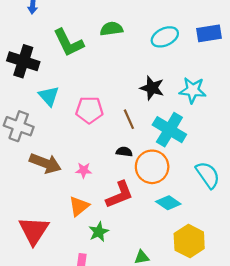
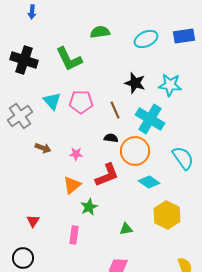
green L-shape: (69, 43) -> (69, 59), moved
cyan triangle: (49, 96) -> (52, 101), moved
gray cross: (19, 126) -> (20, 116), turned 35
brown arrow: (45, 163) -> (43, 148), size x0.6
red triangle: (34, 231) -> (33, 221), moved, size x0.5

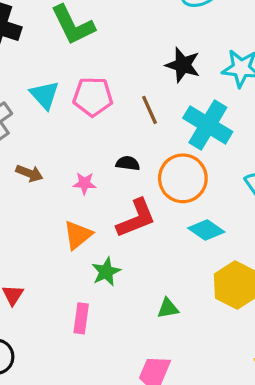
black semicircle: (111, 138) -> (128, 163), moved

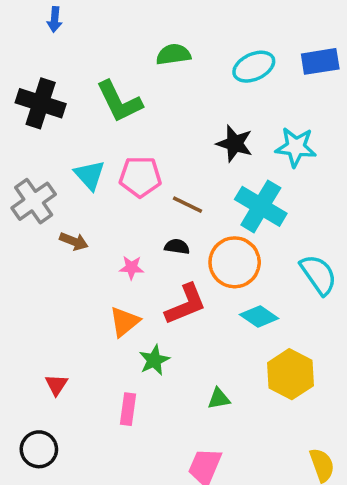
brown line: (149, 110) -> (187, 205), moved, turned -40
brown arrow: (29, 173) -> (74, 241), moved

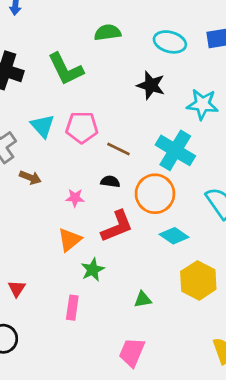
cyan ellipse: (254, 67) -> (170, 42), turned 40
black star: (235, 144) -> (151, 85), moved

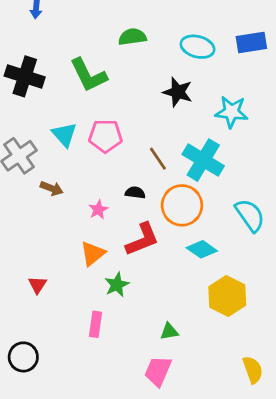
brown line: (118, 149) -> (158, 159), moved, turned 30
pink star: (75, 198) -> (98, 210), turned -30
red triangle: (17, 289) -> (37, 285), moved
green triangle: (143, 299) -> (169, 331), moved

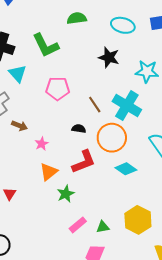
cyan triangle: (64, 135) -> (18, 73), moved
pink star: (98, 210) -> (42, 144), moved
yellow hexagon: (227, 296) -> (138, 220), moved
pink rectangle: (96, 324) -> (78, 225), moved, turned 42

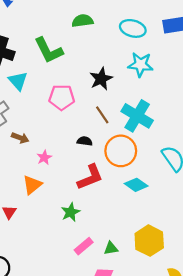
black star: (109, 57) -> (101, 79), moved, turned 30
cyan star: (147, 71) -> (140, 65), moved
orange triangle: (49, 172) -> (32, 185), moved

